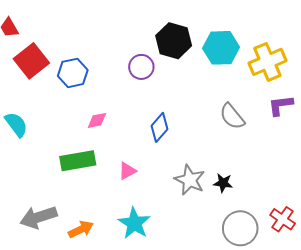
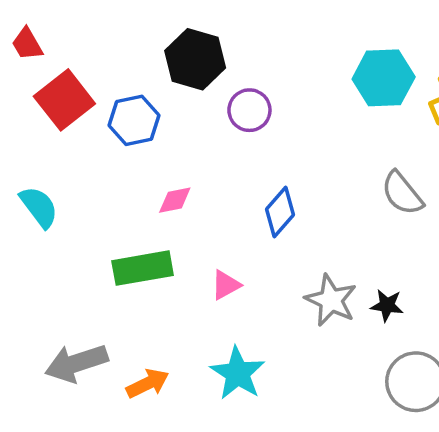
black hexagon: (174, 41) -> (195, 59), moved

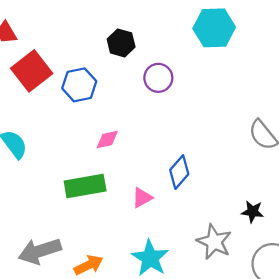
black hexagon: (195, 59) -> (121, 43), size x0.7
cyan hexagon: (384, 78) -> (214, 28), moved
blue diamond: (280, 212) -> (179, 172), moved
gray star: (331, 300) -> (214, 242), moved

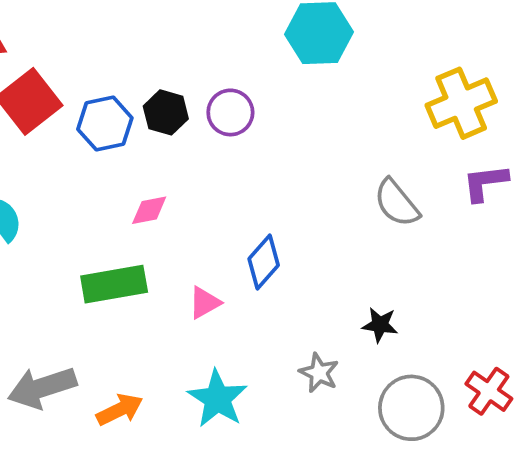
black hexagon: (121, 43) -> (166, 112), moved
gray star: (214, 242) -> (319, 373), size x0.7

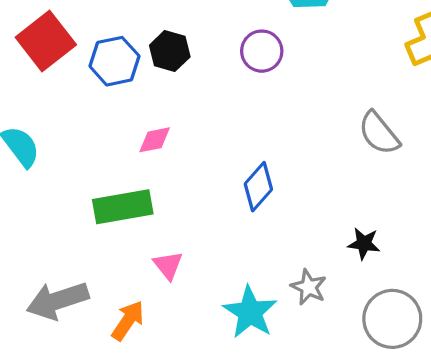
purple circle: (230, 112) -> (262, 51), moved
pink triangle: (205, 303) -> (168, 265), moved, turned -40
cyan star: (217, 399) -> (250, 312), moved
orange arrow: (120, 410) -> (128, 321), turned -30

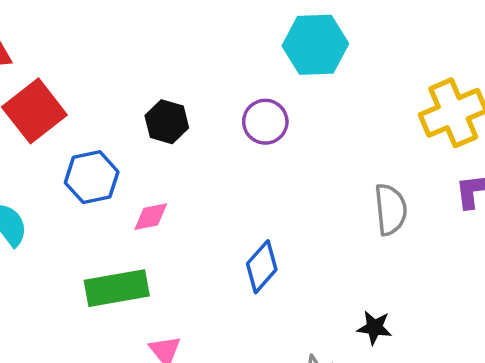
blue hexagon: (114, 61) -> (92, 177), moved
gray semicircle: (379, 133) -> (391, 209), turned -147

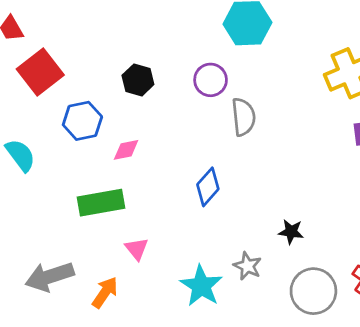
gray semicircle: (391, 209) -> (244, 117), moved

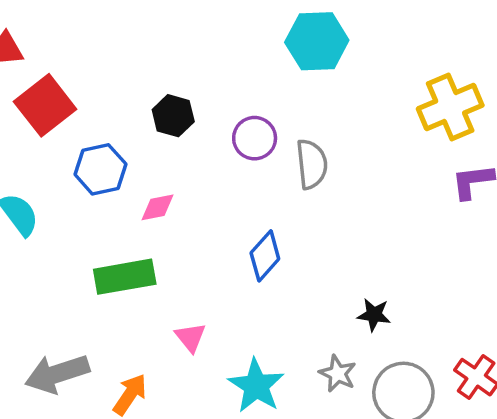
purple circle: (211, 80) -> (255, 138), moved
pink triangle: (137, 249) -> (190, 337), moved
gray star: (247, 266) -> (338, 374), moved

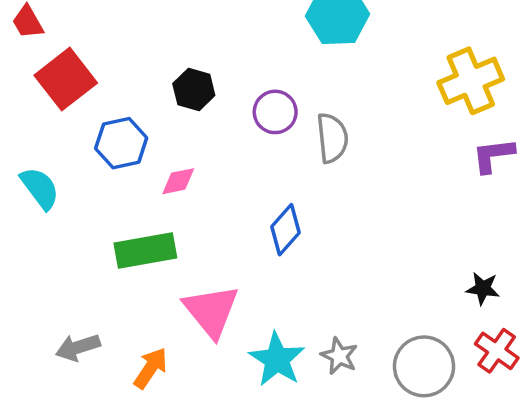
black star: (374, 315) -> (483, 288), moved
pink triangle: (190, 337) -> (211, 311), size x1.8
gray arrow: (57, 374) -> (78, 347), size x0.7
gray star: (338, 374) -> (339, 356), moved

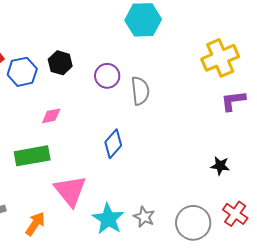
blue hexagon: (121, 143) -> (22, 72), moved
black star: (483, 288) -> (220, 166), moved

